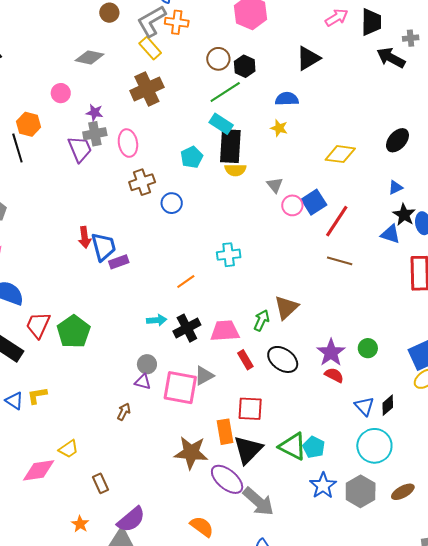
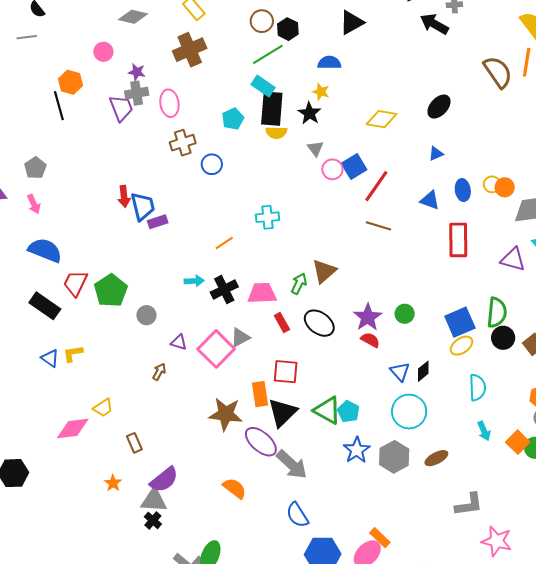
black star: (404, 215) -> (310, 113), moved
gray circle: (147, 364) -> (147, 315), moved
pink square: (180, 388) -> (216, 349), turned 33

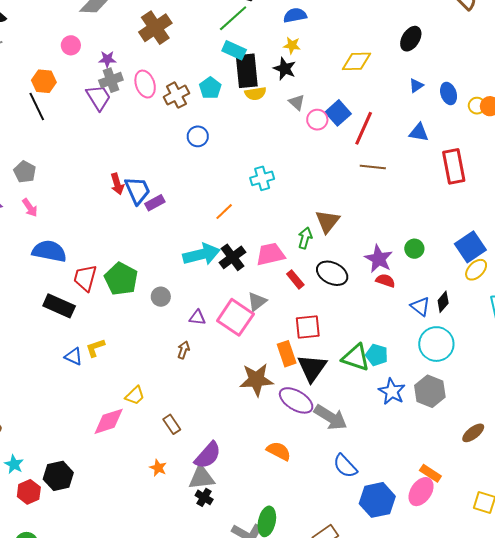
brown cross: (183, 143) -> (176, 95), moved
blue ellipse: (463, 190) -> (449, 93), moved
cyan arrow: (194, 281) -> (201, 254), size x1.8
brown ellipse: (436, 458) -> (473, 433), moved

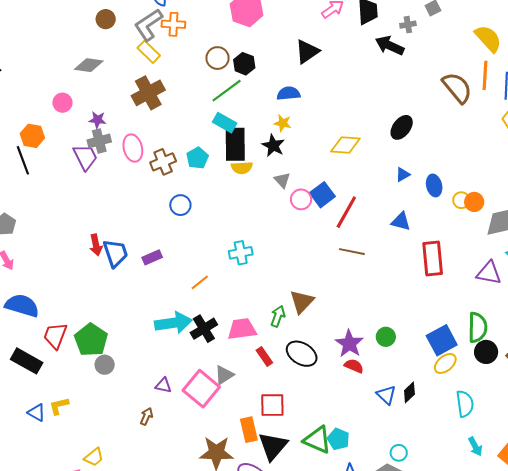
purple rectangle: (155, 203) -> (152, 257), moved
gray circle: (161, 297) -> (105, 365), moved
cyan circle: (436, 344) -> (399, 453), moved, size x0.5

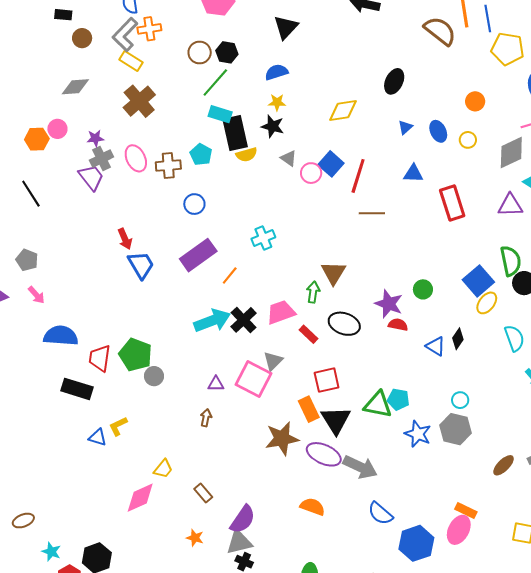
orange hexagon: (32, 136) -> (37, 139), moved
brown cross: (163, 162) -> (168, 166), turned 30
orange circle: (474, 202) -> (475, 101), moved
red arrow: (96, 245) -> (125, 239), moved
purple rectangle: (152, 257) -> (198, 255), moved, size x1.8

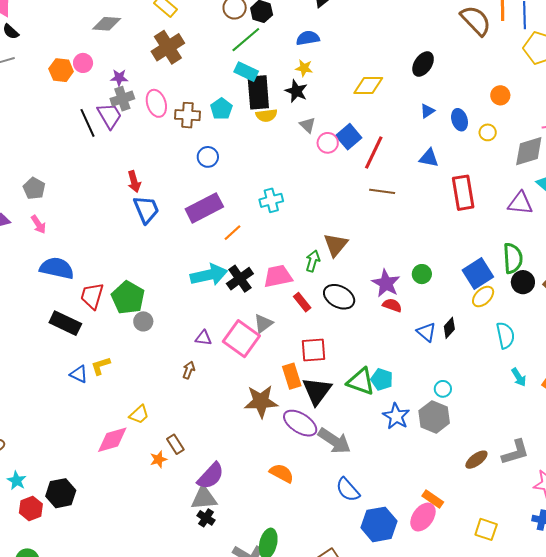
black line: (31, 194) -> (88, 123), moved
orange star: (195, 538) -> (158, 459), moved, turned 30

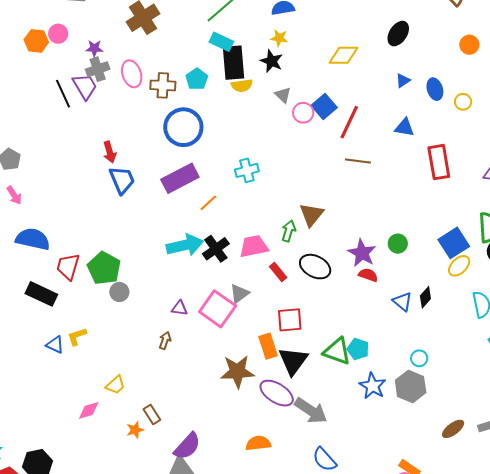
orange circle: (500, 95) -> (469, 45), moved
blue circle: (208, 157) -> (183, 127), size x1.8
pink diamond: (112, 440) -> (89, 410), size x0.7
orange semicircle: (282, 473) -> (258, 443), turned -35

